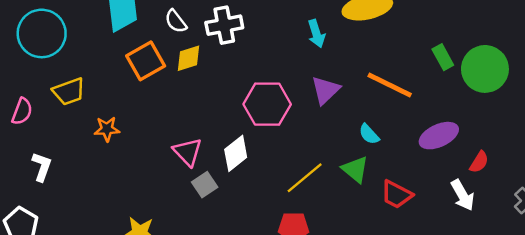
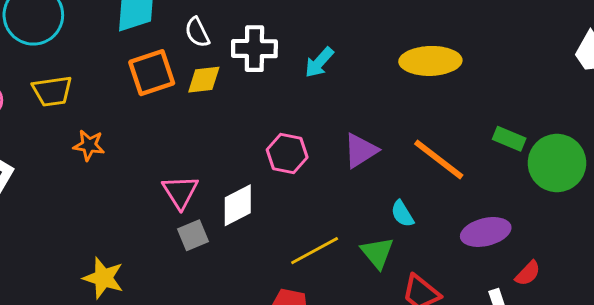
cyan arrow: (316, 34) -> (319, 62), moved, turned 48
green rectangle: (443, 57) -> (509, 139), turned -50
pink hexagon: (267, 104) -> (287, 153), size x0.7

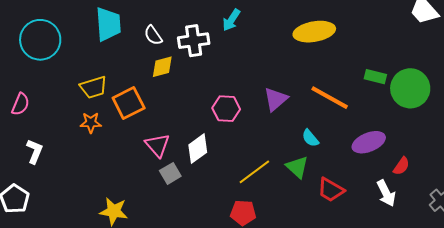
cyan arrow: (319, 62) -> (231, 20), moved
orange square: (152, 73) -> (129, 103), moved
yellow trapezoid: (52, 91) -> (93, 87), moved

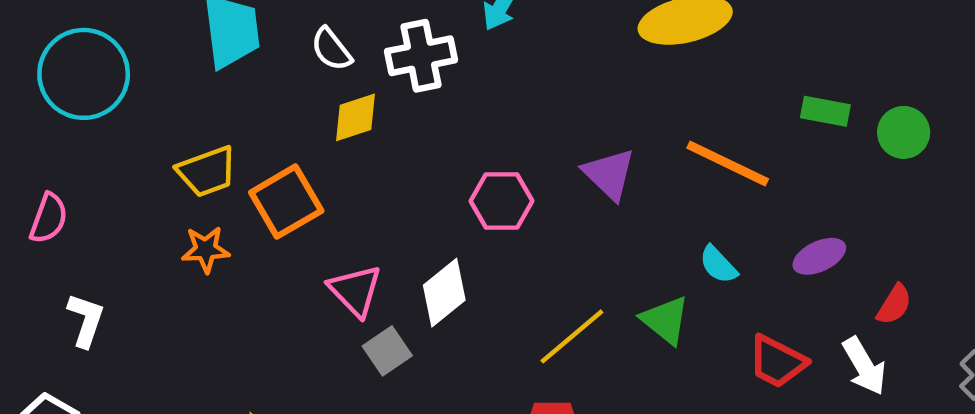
green circle: (410, 88) -> (904, 132), size x0.6
purple triangle: (276, 99) -> (609, 174), turned -32
cyan semicircle: (310, 138) -> (718, 265), moved
purple ellipse: (369, 142) -> (819, 256), size x0.7
red trapezoid: (331, 190) -> (777, 362), moved

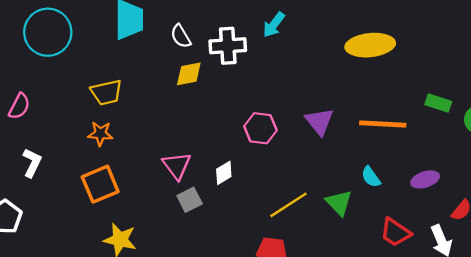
orange line: (728, 164) -> (383, 124), turned -30
orange square: (286, 202) -> (100, 184), moved
white diamond: (444, 293) -> (224, 173), size x0.7

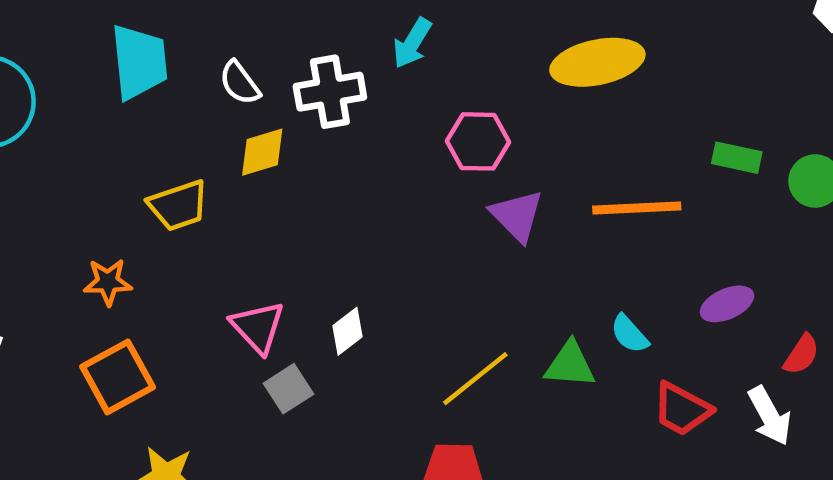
yellow trapezoid: (106, 92) -> (178, 205), moved
pink hexagon: (260, 128) -> (478, 141), moved
cyan semicircle: (371, 177) -> (629, 334), moved
green triangle: (339, 203) -> (570, 365), turned -36

